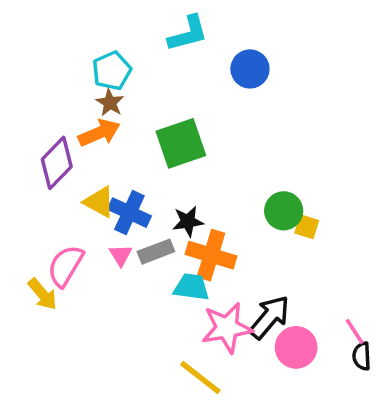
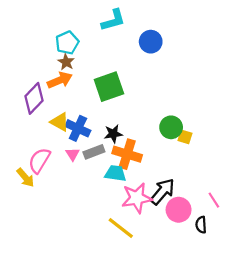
black semicircle: (362, 356) -> (201, 225), moved

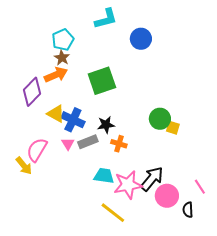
orange cross: (127, 154) -> (119, 144), size x0.6
cyan trapezoid: (115, 173) -> (104, 176), moved

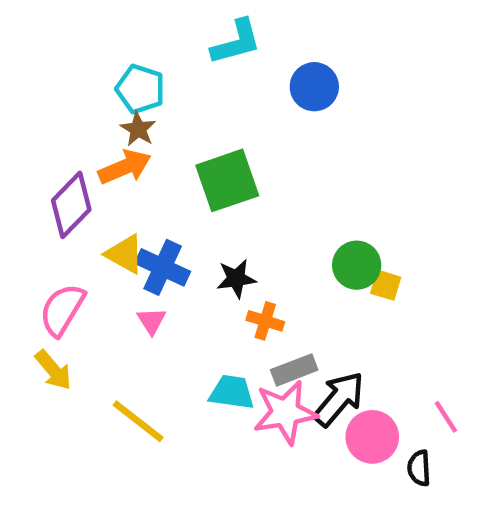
cyan pentagon: (63, 40) -> (140, 89), turned -30
gray rectangle: (88, 142) -> (294, 370), moved
pink semicircle: (37, 150) -> (62, 310), moved
yellow line: (113, 213) -> (138, 421), moved

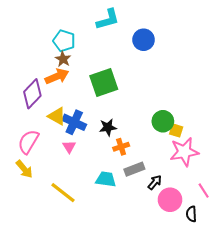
orange cross: (265, 321) -> (121, 147), turned -35
black arrow: (339, 399) -> (155, 182), size x0.6
pink star: (285, 412) -> (184, 152), moved

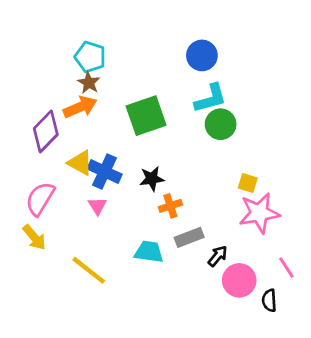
cyan L-shape: (108, 19) -> (211, 98), moved
green circle: (163, 121) -> (221, 124), moved

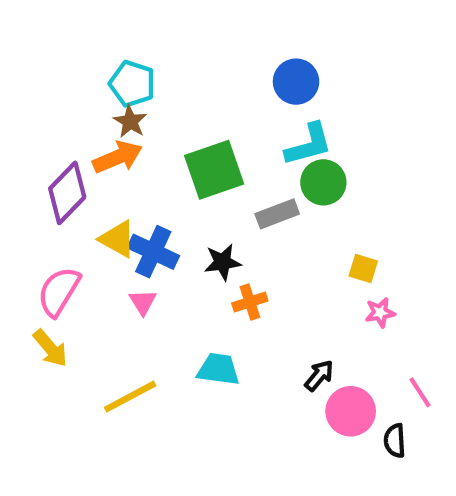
pink star: (259, 213) -> (380, 313), size x0.5
gray rectangle: (189, 237) -> (277, 214), moved
yellow line: (89, 270) -> (130, 397), turned -66

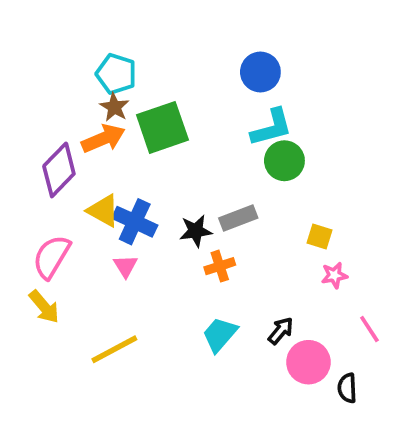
green square: (214, 170) -> (162, 127), moved
gray rectangle: (277, 214) -> (238, 218), moved
cyan trapezoid: (218, 369) -> (220, 334), moved, turned -57
pink line: (420, 392) -> (369, 329), moved

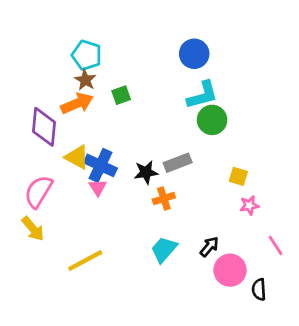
green square: (162, 127) -> (121, 95), size x0.5
purple diamond: (59, 170) -> (44, 127), turned -39
pink triangle: (125, 266) -> (98, 187), moved

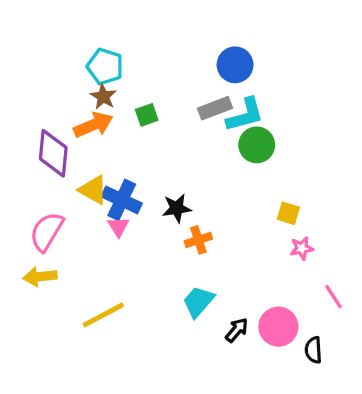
gray rectangle: (178, 163) -> (215, 108), moved
yellow arrow: (33, 229) -> (40, 277), turned 124
black arrow: (209, 247) -> (237, 330), moved

